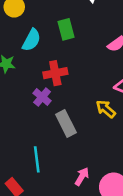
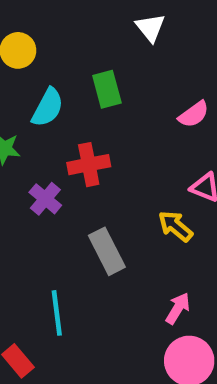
purple cross: (42, 97) -> (45, 199), moved
pink arrow: (82, 177) -> (178, 308), moved

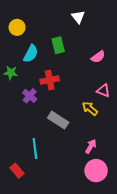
gray rectangle: (107, 251) -> (58, 120), turned -30

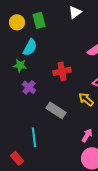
white triangle: (78, 17) -> (75, 12), turned 32
green rectangle: (58, 45) -> (39, 20), moved
green star: (11, 73) -> (20, 65), moved
red cross: (50, 80) -> (62, 71), moved

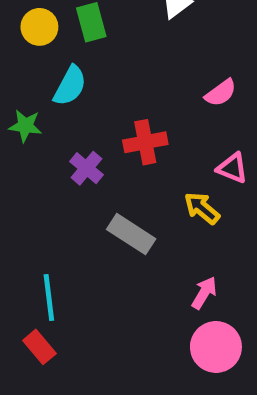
green star: (20, 65) -> (25, 126), moved
purple cross: (29, 87) -> (86, 168), moved
cyan line: (34, 137) -> (49, 298), moved

